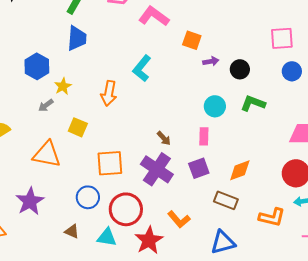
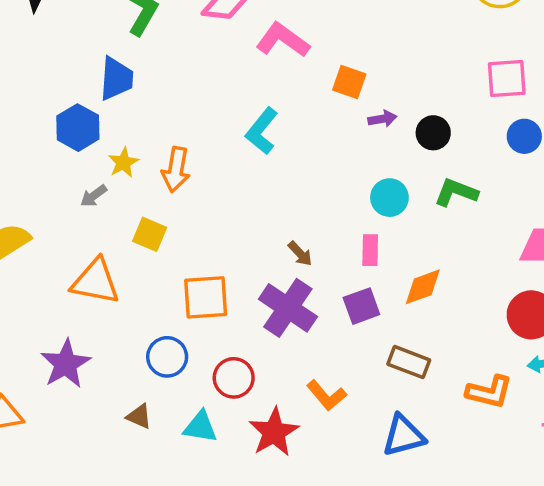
blue trapezoid: (77, 38) -> (116, 79), moved
orange arrow: (109, 93) -> (176, 170), moved
orange diamond: (240, 170) -> (423, 287), moved
red circle: (126, 209) -> (234, 378), size x0.7

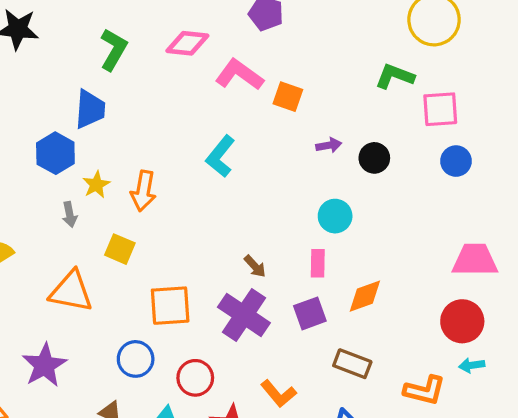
orange square: (349, 82) -> (288, 97), moved
green L-shape: (456, 192) -> (395, 76), moved
gray arrow: (94, 196) -> (70, 214), turned -65

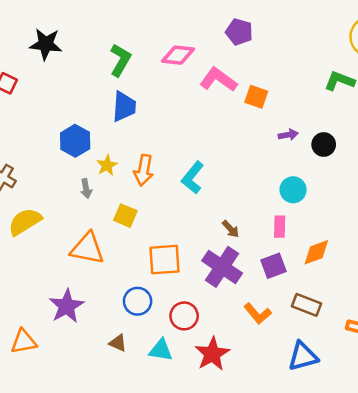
blue trapezoid: (90, 109) -> (124, 107), moved
cyan L-shape: (220, 156) -> (193, 178), moved
orange L-shape: (278, 394) -> (258, 313), moved

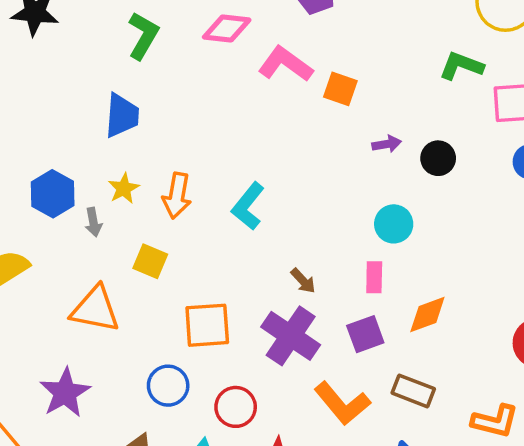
blue trapezoid: (124, 107) -> (122, 116), moved
blue hexagon: (75, 141) -> (53, 194), moved
orange L-shape: (258, 313) -> (342, 403), size x1.4

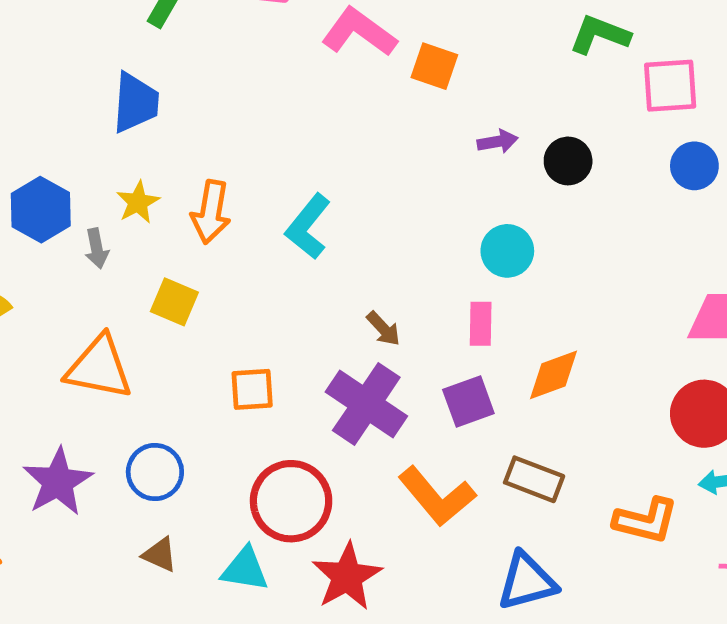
orange square: (207, 325) -> (252, 389), size x0.7
blue circle: (168, 386) -> (155, 472), moved
red circle: (236, 407) -> (291, 501), size x1.4

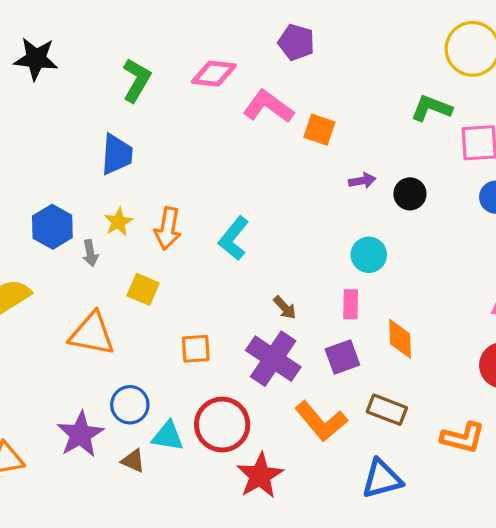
orange diamond: (553, 375) -> (400, 339), turned -72
purple star: (58, 482) -> (80, 434), moved
cyan triangle: (245, 569) -> (168, 436), moved

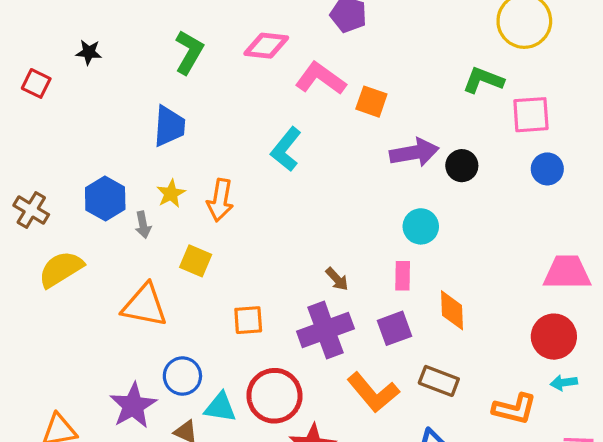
black star: (36, 59) -> (89, 52), moved, size x0.6
purple arrow: (362, 181) -> (414, 152), size x1.8
cyan L-shape: (234, 238) -> (286, 149), moved
purple cross: (273, 359) -> (325, 330), turned 36

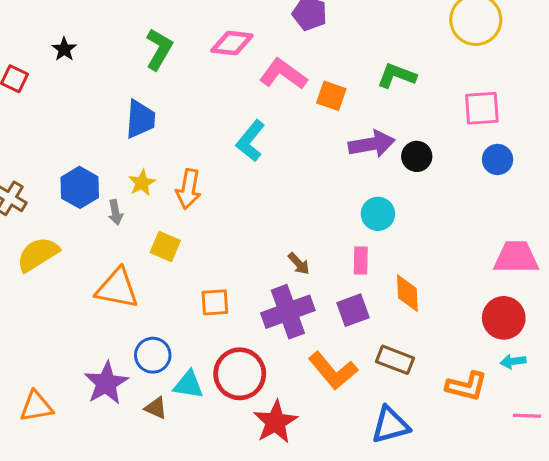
black star: (89, 52) -> (64, 49), turned 30
green L-shape: (483, 80) -> (397, 76), moved

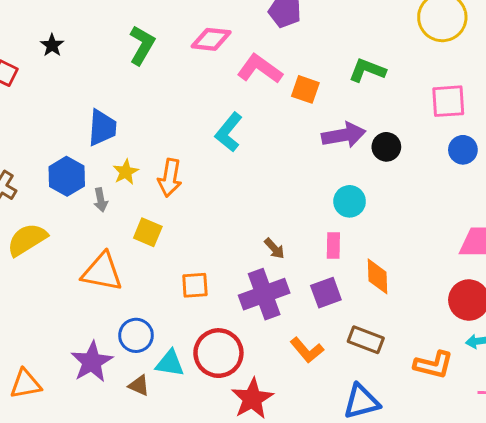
blue trapezoid: (140, 119) -> (102, 128), moved
orange L-shape: (333, 371) -> (307, 350), size x0.7

